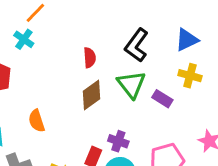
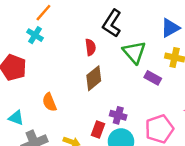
black L-shape: (137, 45) -> (112, 23), moved
green triangle: (131, 84) -> (134, 52), moved

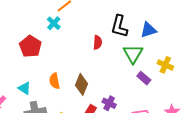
black L-shape: (112, 23) -> (119, 26), turned -30
blue triangle: (170, 28) -> (148, 30), moved
brown diamond: (94, 78) -> (81, 84), moved, turned -40

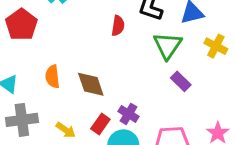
yellow cross: (165, 65) -> (216, 46), moved
brown diamond: (81, 84) -> (91, 84), turned -45

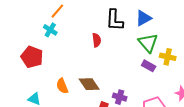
green triangle: (168, 46) -> (148, 43), moved
yellow cross: (216, 46) -> (168, 57), moved

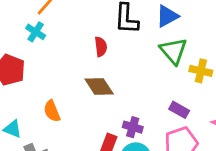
purple rectangle: (149, 66) -> (179, 110), moved
brown diamond: (89, 84) -> (99, 87), moved

